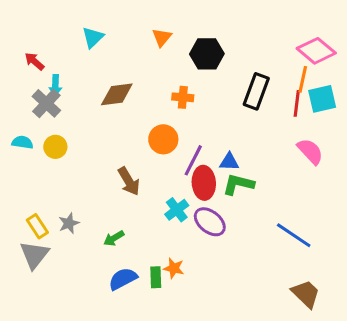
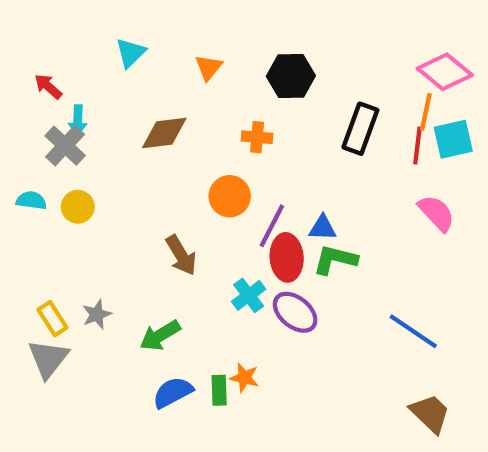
orange triangle: (162, 37) -> (209, 68), moved
green arrow: (114, 238) -> (160, 335), size x1.4

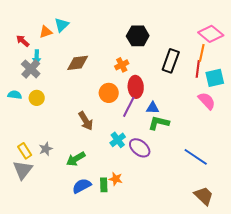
orange triangle: (209, 68) -> (46, 32), moved, turned 32
orange cross: (257, 137) -> (122, 65), turned -32
cyan square: (453, 139) -> (215, 78), moved
red ellipse: (287, 257) -> (136, 87), moved

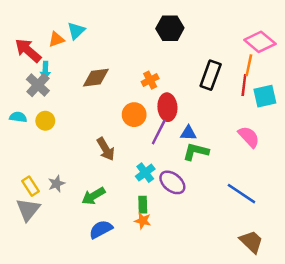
black hexagon: (138, 36) -> (170, 28), moved
red arrow: (23, 41) -> (28, 50), size x1.6
pink semicircle: (207, 101) -> (249, 137), moved
green rectangle: (104, 185) -> (143, 205), moved

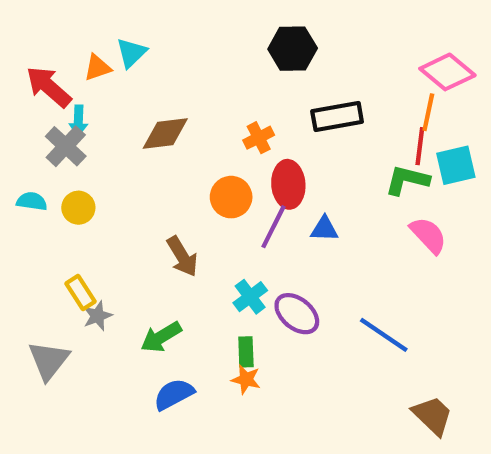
black rectangle: (211, 75) -> (337, 116), moved, turned 60
green L-shape: (196, 152) -> (407, 180), moved
yellow rectangle: (31, 186) -> (81, 292), moved
blue line: (241, 194) -> (384, 335), moved

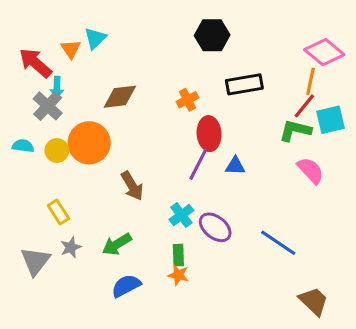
orange triangle: (97, 68) -> (71, 49), turned -45
red line: (420, 146) -> (304, 106), turned 32
orange circle: (231, 197) -> (89, 143), moved, size x1.4
gray star: (97, 316) -> (71, 247), moved

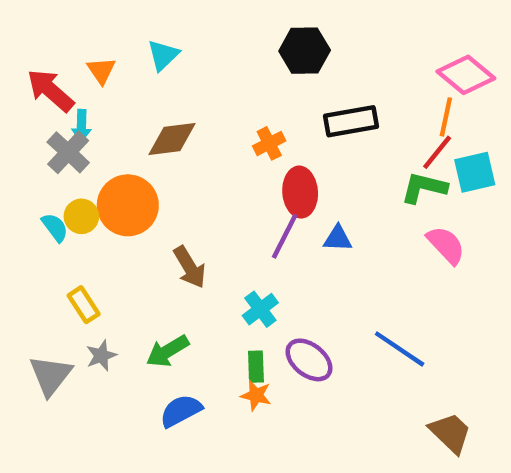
cyan triangle: (95, 38) -> (163, 55), moved
cyan semicircle: (23, 146) -> (55, 227), moved, turned 45
purple ellipse: (215, 227) -> (309, 360), moved

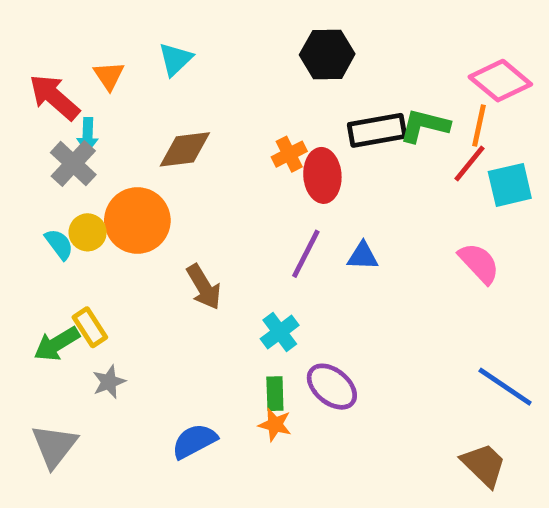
green L-shape: (424, 188) -> (424, 126), moved
red ellipse: (300, 192) -> (322, 175), moved
blue line: (400, 349) -> (505, 387), moved
green arrow: (168, 351) -> (57, 344), moved
gray triangle: (50, 375) -> (54, 446), moved

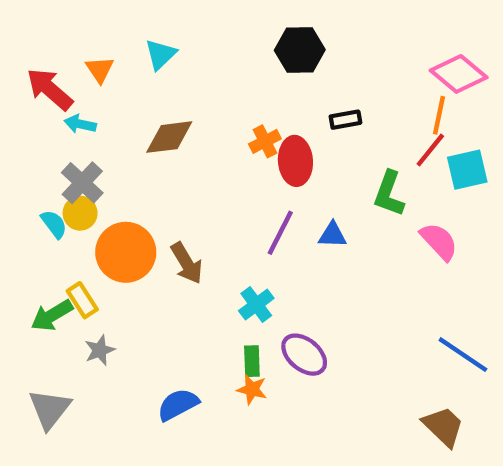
green L-shape: (424, 126) -> (389, 194), moved, turned -84
black rectangle: (377, 130) -> (345, 120), size x0.6
cyan arrow: (88, 135) -> (80, 124), turned 100
gray cross: (73, 164) -> (82, 183), moved
orange circle: (137, 221) -> (126, 252), moved

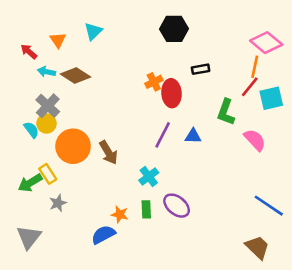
red arrow: (50, 89) -> (29, 52), size x0.6
brown diamond: (169, 137) -> (76, 76), moved, turned 40
orange star: (252, 389) -> (120, 214), moved

